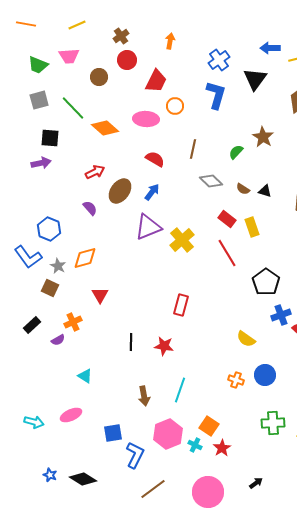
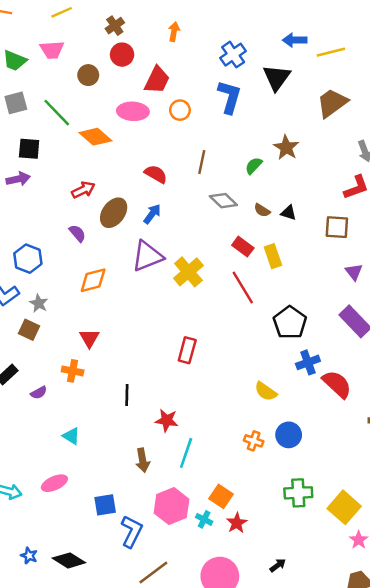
pink ellipse: (146, 119) -> (133, 111), moved
orange diamond: (85, 258) -> (93, 280), moved
orange cross: (73, 322) -> (73, 371), moved, turned 36
red star: (164, 346) -> (167, 420), moved

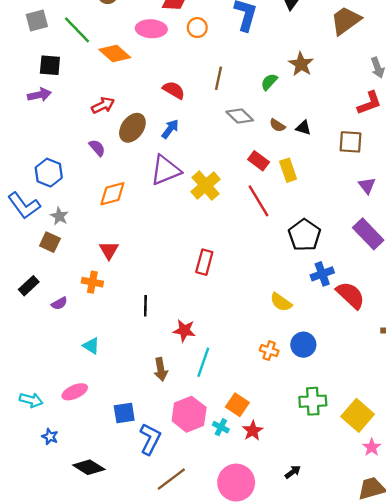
blue star: (29, 556) -> (50, 437), moved

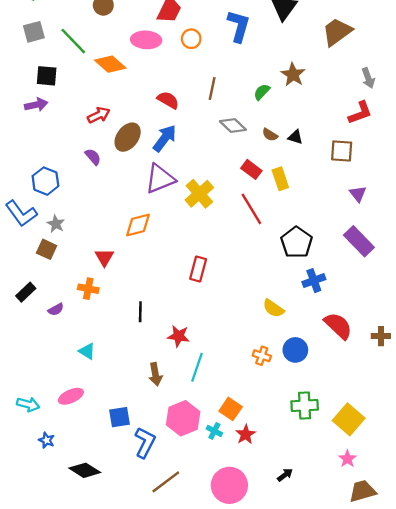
blue arrow: (170, 129) -> (165, 138), size x1.4
orange diamond: (112, 194) -> (138, 225), moved
red semicircle: (350, 295) -> (338, 326), moved
pink star: (372, 447) -> (347, 459), moved

